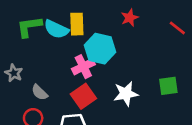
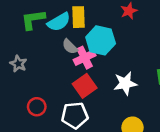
cyan semicircle: (56, 29) -> (59, 22), turned -55
gray semicircle: (40, 92) -> (70, 47), moved

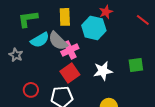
cyan semicircle: (59, 22) -> (40, 40), moved
cyan hexagon: (101, 40) -> (94, 28), moved
gray semicircle: (70, 47) -> (58, 41), size x1.5

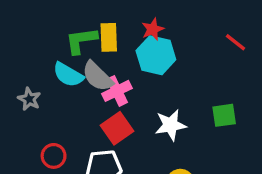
red star: (106, 12) -> (153, 29), moved
green L-shape: (28, 19) -> (81, 41), moved
cyan semicircle: (40, 40) -> (68, 75), turned 60

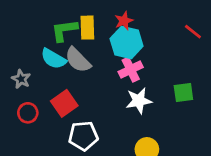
pink cross: (117, 91) -> (131, 70), moved
red square: (117, 128) -> (64, 103), moved
red circle: (54, 156) -> (28, 113), moved

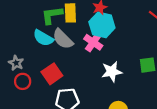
pink cross: (131, 70) -> (93, 42), moved, turned -30
gray star: (21, 79) -> (16, 63), moved

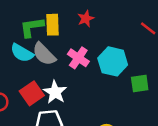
cyan hexagon: (102, 25) -> (113, 61), moved
white star: (112, 72) -> (55, 92), moved, turned -30

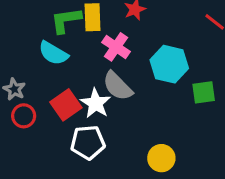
gray semicircle: (44, 54) -> (118, 86), moved
pink cross: (78, 58) -> (116, 47), moved

